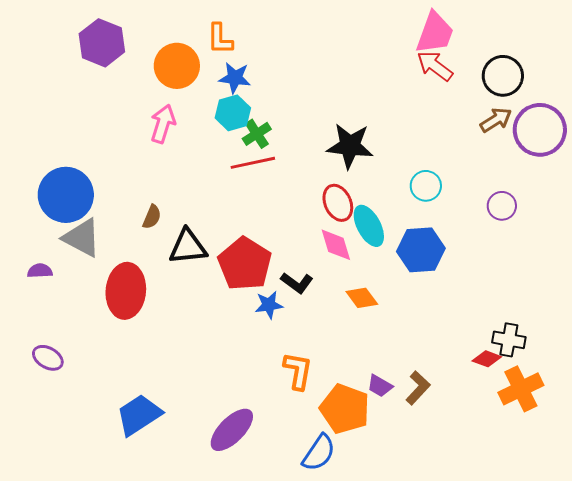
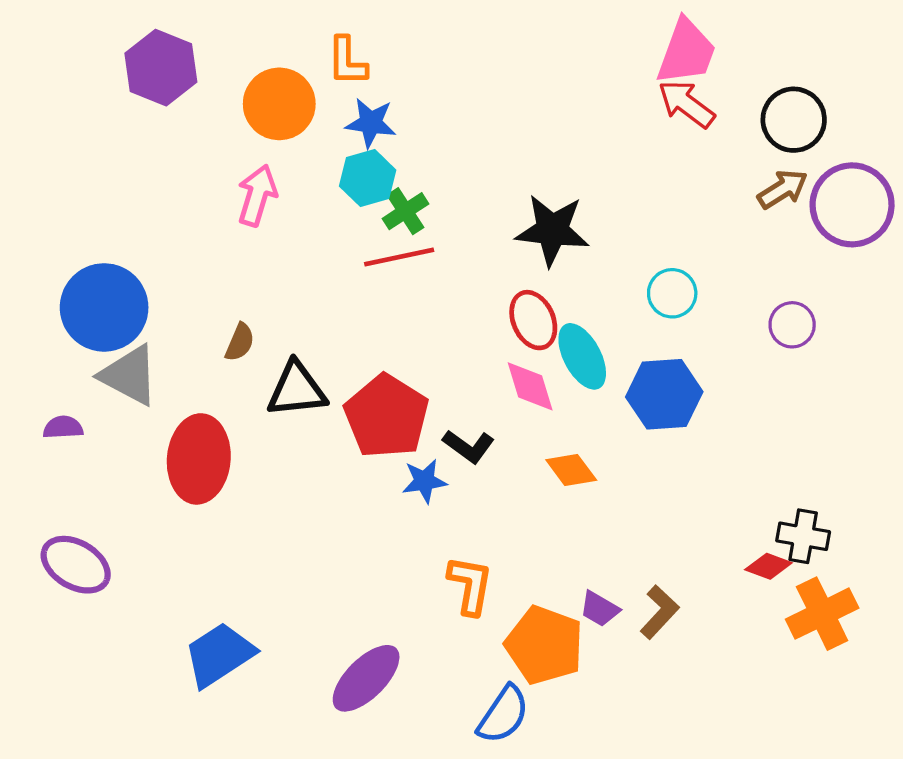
purple ellipse: (48, 358) -> (76, 565), size x1.4

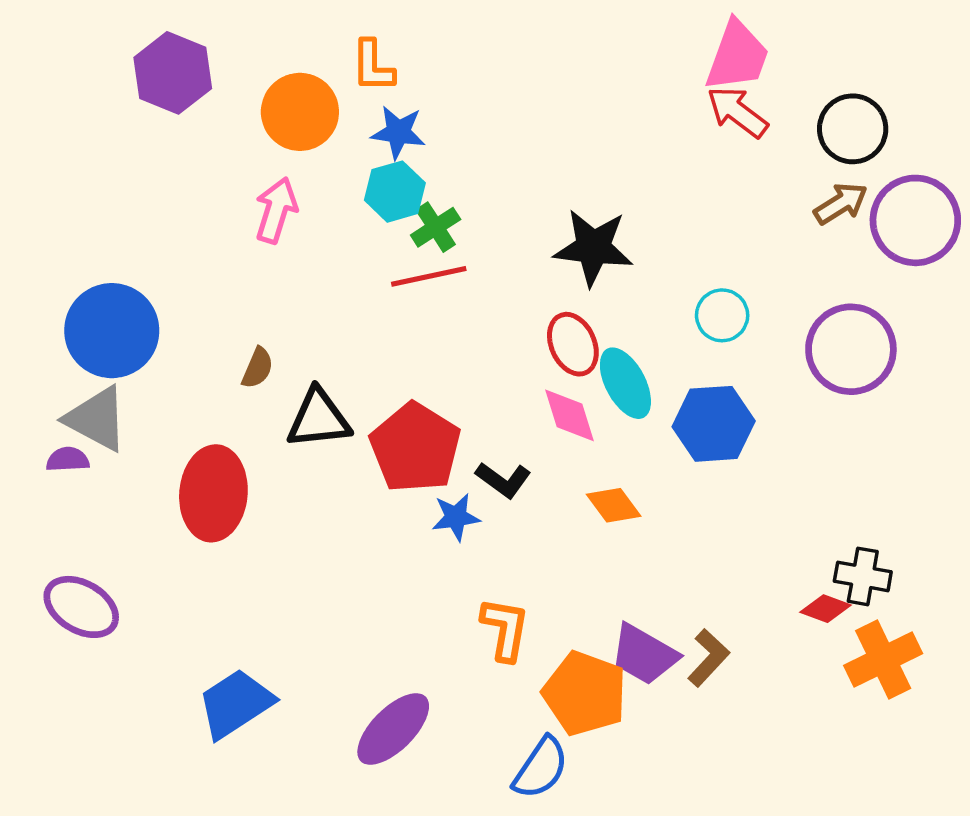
purple circle: (792, 325) -> (851, 349), size x1.8
gray triangle: (129, 375) -> (96, 419), moved
purple trapezoid: (600, 609) -> (644, 654), size x1.6

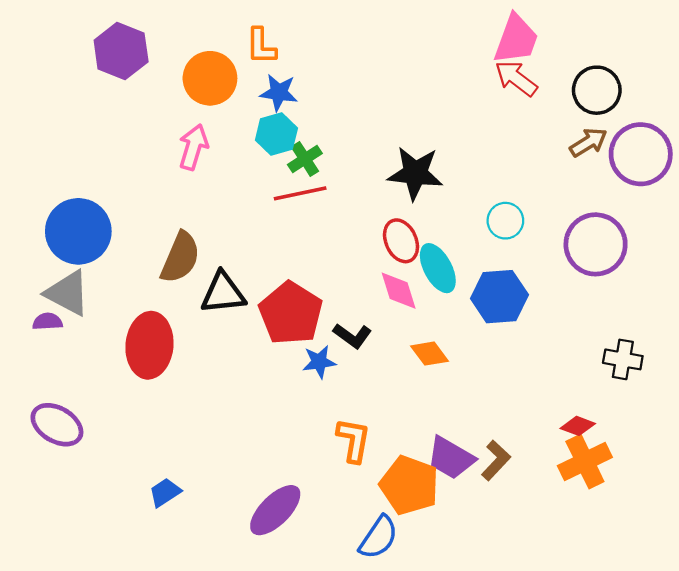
brown semicircle: (258, 368) -> (180, 257), size x1.8
black cross: (863, 576) -> (623, 359), moved
orange cross: (883, 660) -> (585, 462), moved
blue trapezoid: (236, 704) -> (165, 492), size x0.6

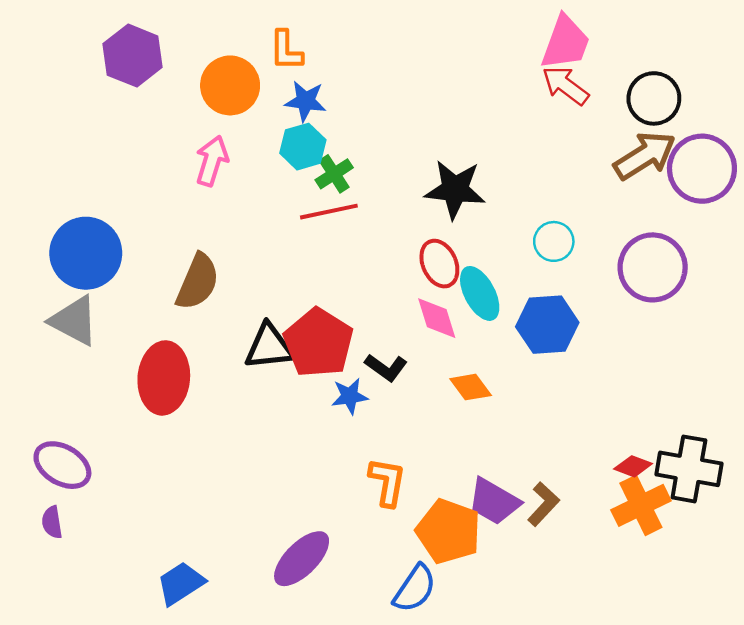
brown arrow: (588, 142) -> (645, 156), size x1.5
black triangle: (223, 293) -> (269, 347), moved
purple semicircle: (47, 322) -> (52, 522), moved, turned -96
black cross: (623, 359) -> (689, 469), moved, size x1.5
blue trapezoid: (165, 492) -> (181, 583), moved, size x1.4

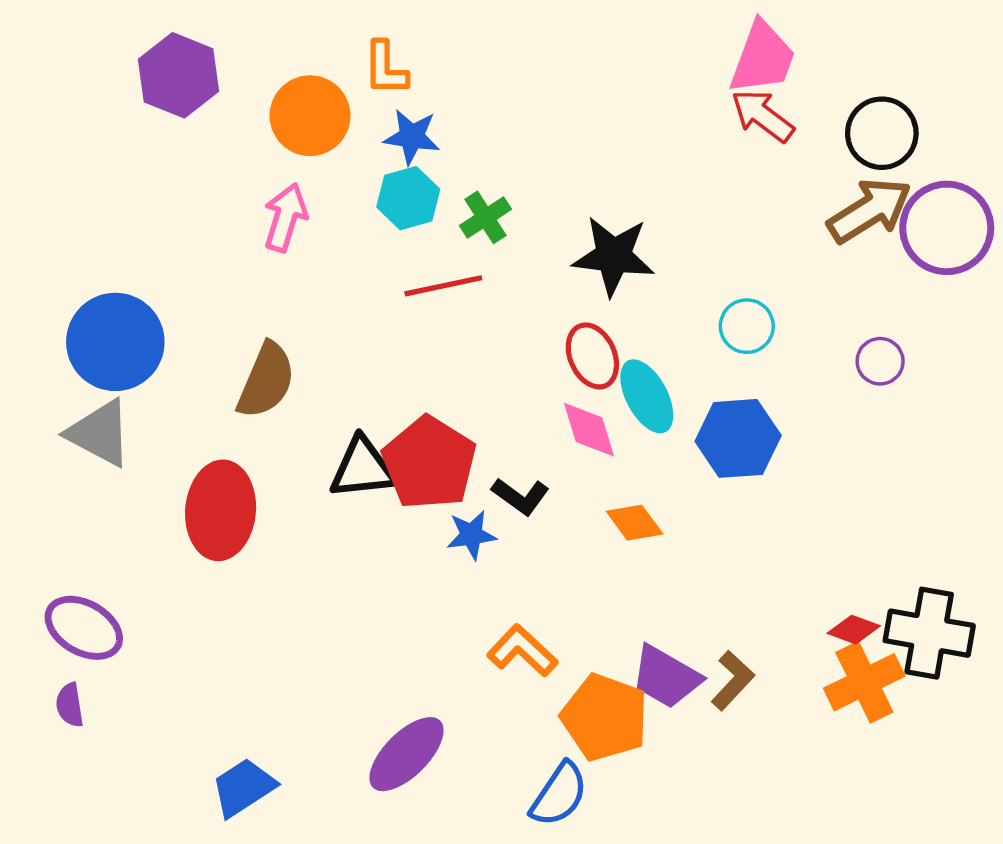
green cross: (334, 174) -> (485, 217), moved
purple circle: (653, 267) -> (880, 361), size x0.5
orange L-shape: (387, 482) -> (522, 651), turned -57

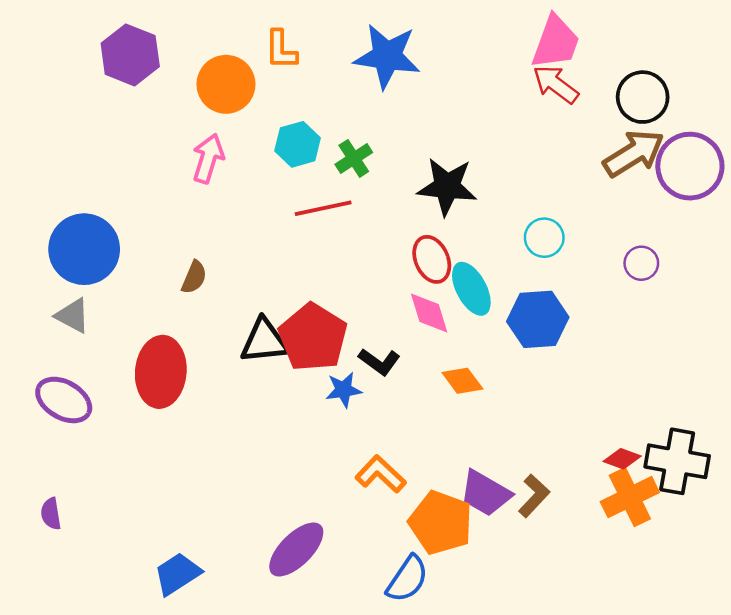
blue star: (412, 137) -> (387, 56), moved, size x1.6
brown semicircle: (266, 381) -> (194, 277), size x0.6
gray triangle: (100, 433) -> (73, 316), size x0.7
purple ellipse: (84, 628) -> (64, 400), moved

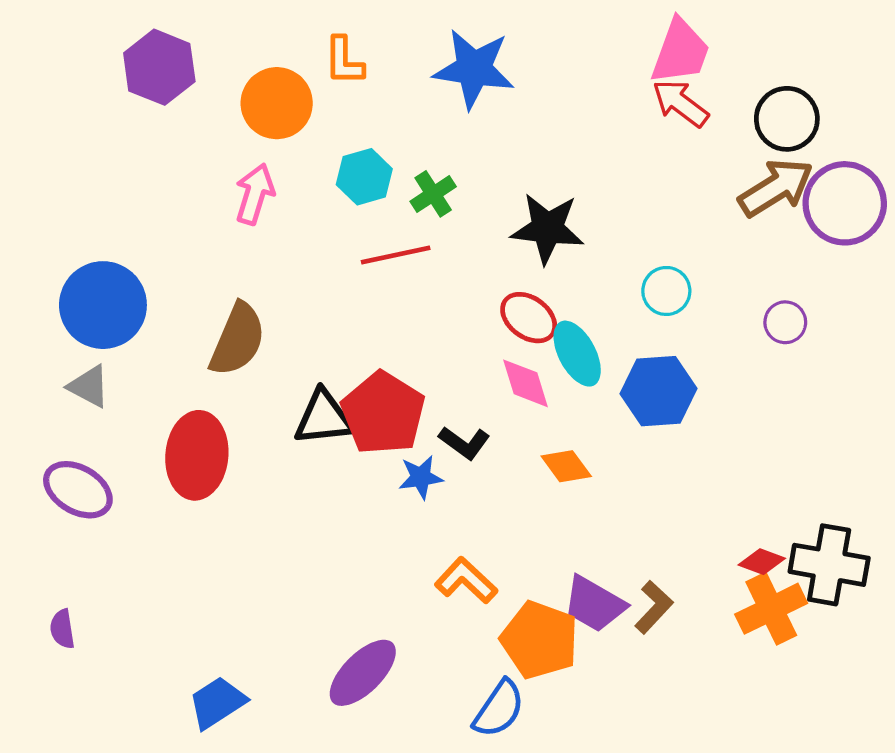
red ellipse: (432, 259) -> (529, 318), turned -30
brown semicircle: (194, 277) -> (238, 339), size x1.8

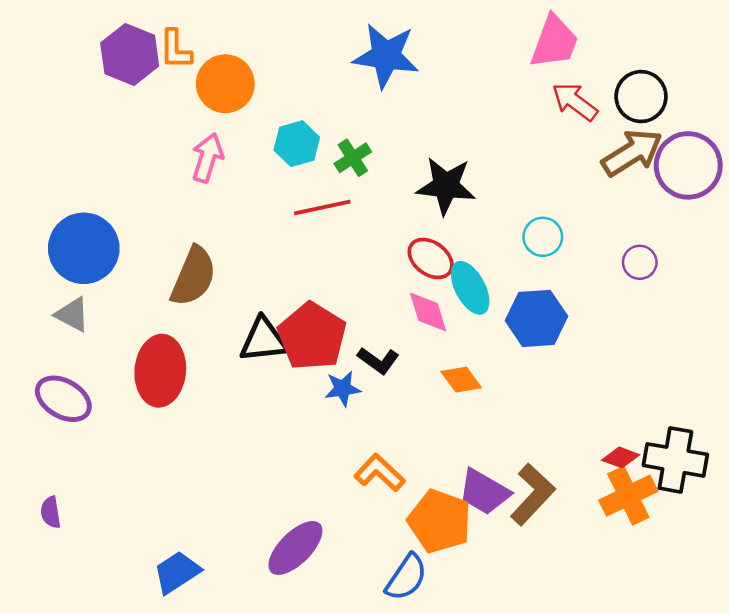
orange L-shape: (344, 61) -> (176, 49), moved
red arrow: (680, 103) -> (575, 102), moved
brown L-shape: (654, 607) -> (533, 494), size x1.4

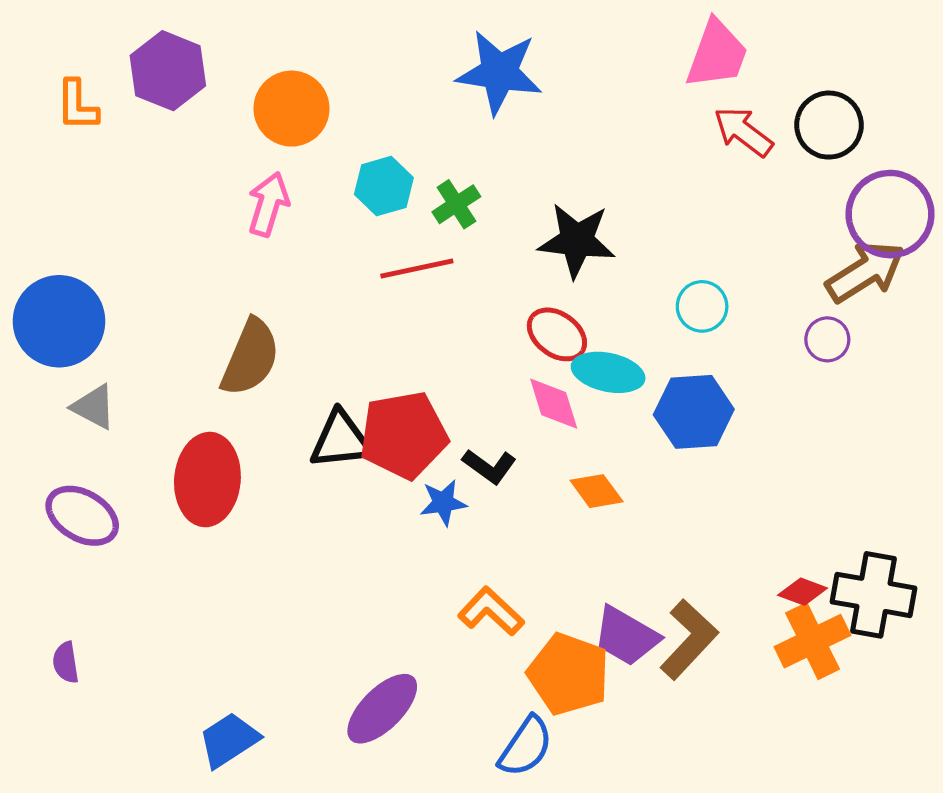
orange L-shape: (176, 49) -> (77, 105), moved
brown arrow: (632, 153) -> (865, 272), moved
blue circle: (84, 248) -> (59, 321), moved
cyan ellipse: (470, 288) -> (608, 372), turned -50
red pentagon: (312, 336) -> (404, 435), turned 30

